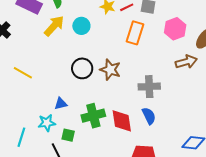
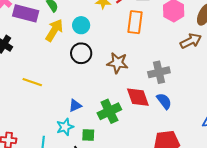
black circle: (82, 68) -> (81, 53), moved
red diamond: (122, 121) -> (138, 97), moved

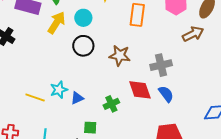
yellow line: (32, 82) -> (35, 97), moved
green cross: (109, 111) -> (111, 104), size x0.7
cyan star: (65, 127) -> (59, 90), moved

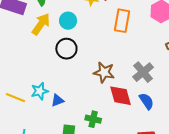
brown star: (120, 56) -> (104, 72), moved
gray cross: (161, 65) -> (143, 72), turned -30
green cross: (111, 104) -> (93, 119), moved, turned 35

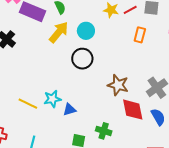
orange rectangle: (122, 21) -> (140, 35), size x0.7

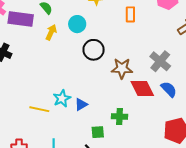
yellow arrow: (59, 32) -> (51, 32), size x0.7
black circle: (82, 59) -> (94, 50), moved

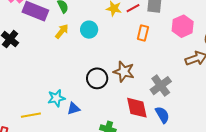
black circle: (94, 50) -> (97, 78), moved
brown star: (122, 68) -> (124, 72), moved
yellow line: (39, 109) -> (31, 115), moved, turned -36

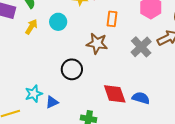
brown star: (124, 72) -> (97, 43), moved
gray cross: (161, 86) -> (141, 47), moved
blue semicircle: (162, 115) -> (141, 98), turned -36

